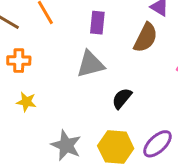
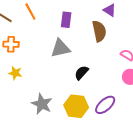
brown semicircle: (146, 38) -> (99, 31), turned -40

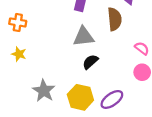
gray triangle: (60, 48) -> (84, 37), moved

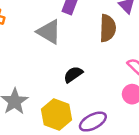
gray triangle: (84, 37) -> (49, 32), moved, turned 30

